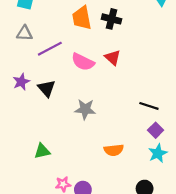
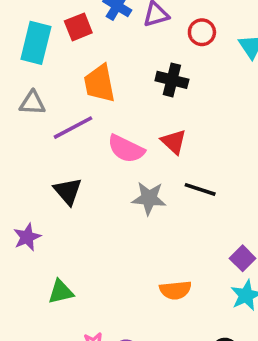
orange trapezoid: (82, 18) -> (99, 83), moved
purple star: (21, 82) -> (27, 237), moved
black line: (149, 106) -> (200, 189), moved
gray star: (85, 109) -> (149, 198), moved

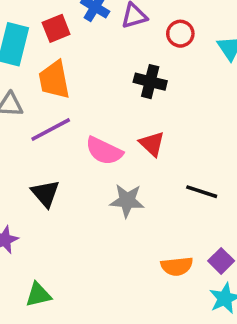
orange trapezoid: (99, 83) -> (54, 80), moved
black line: (200, 189) -> (202, 192), moved
orange semicircle: (175, 290) -> (177, 266), moved

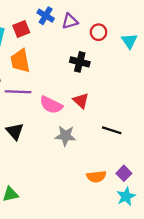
purple line: (51, 130) -> (18, 92), turned 30

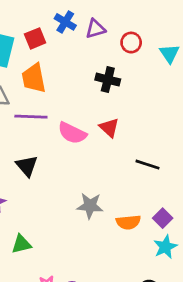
gray star: (65, 136) -> (90, 206), moved

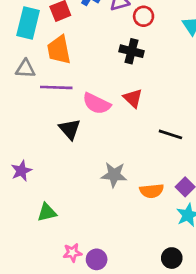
red circle: (131, 43) -> (144, 16), moved
black triangle: (27, 166) -> (70, 129), moved

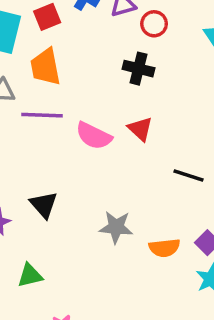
black triangle: (70, 129) -> (44, 205), moved

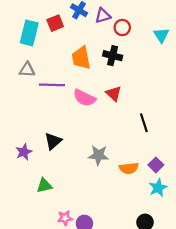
orange trapezoid: (45, 67) -> (81, 58), moved
black line: (189, 175) -> (144, 123), turned 54
black triangle: (44, 205) -> (53, 141), turned 30

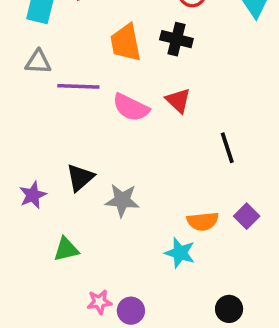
gray star: (98, 155) -> (122, 200), moved
cyan star: (158, 188) -> (180, 253), moved, turned -30

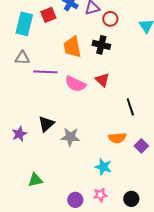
orange semicircle: (203, 221) -> (117, 138), moved
green triangle: (66, 249) -> (35, 180), moved
pink star: (99, 302) -> (100, 195), moved

